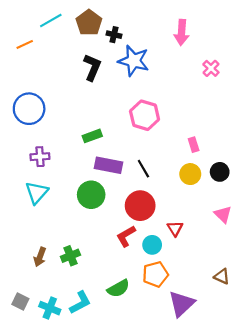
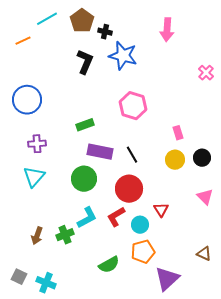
pink cross: (211, 68) -> (206, 73), moved
cyan L-shape: (80, 303) -> (87, 218), moved

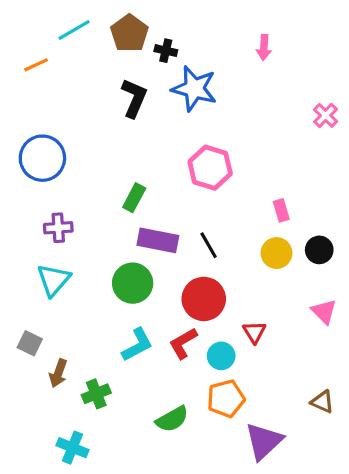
pink arrow: (167, 30) -> (264, 47), size x0.7
green rectangle: (85, 125) -> (134, 198), turned -42
green cross: (65, 235) -> (96, 394), moved
gray square: (19, 277) -> (30, 343), moved

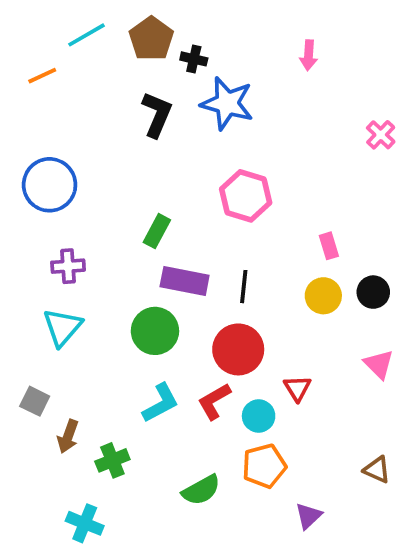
black line: (209, 245) -> (244, 287), turned 36
purple triangle: (264, 441) -> (309, 516), size x0.6

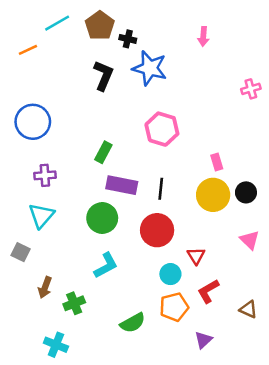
pink cross: (381, 135) -> (251, 89), turned 30
yellow circle: (323, 296) -> (213, 195), size x1.4
gray square: (35, 401) -> (21, 252), moved
red L-shape: (214, 401) -> (208, 291), moved

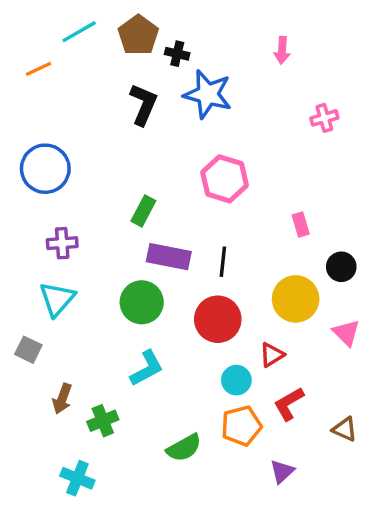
pink cross: (251, 89) -> (324, 118), moved
yellow circle: (213, 195) -> (296, 299), moved
red triangle: (196, 256) -> (272, 355), turned 30

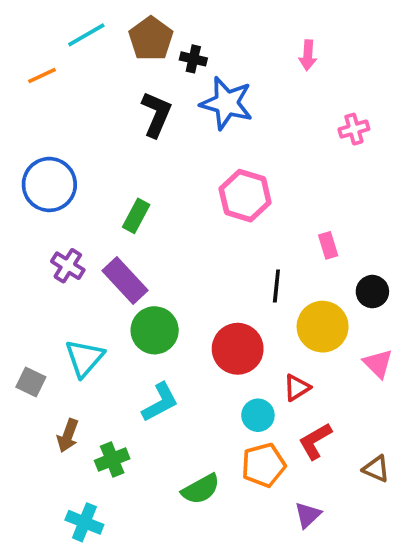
green rectangle: (143, 211) -> (136, 216), moved
purple cross: (62, 243) -> (68, 266), turned 36
purple rectangle: (169, 257) -> (125, 280), moved, turned 36
black line: (223, 262) -> (276, 286), moved
cyan triangle: (57, 299) -> (84, 358), moved

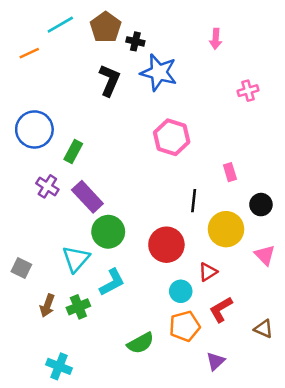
green rectangle: (136, 216) -> (73, 151), moved
cyan triangle: (84, 358) -> (76, 259), moved
green cross: (112, 460) -> (78, 307), moved

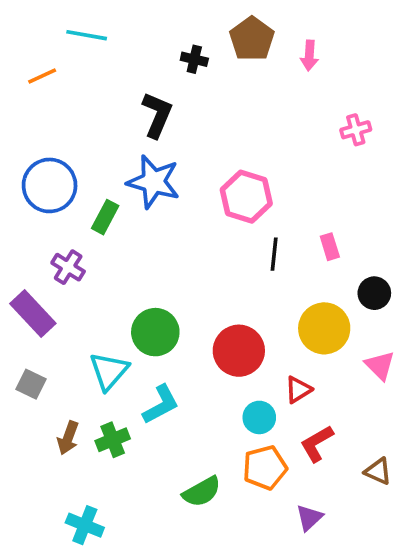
cyan line: (60, 25) -> (87, 35), turned 40
brown pentagon: (106, 27) -> (252, 39), moved
blue star: (159, 73) -> (153, 182), moved
purple rectangle: (87, 197) -> (33, 314), moved
black line: (194, 201) -> (274, 254), moved

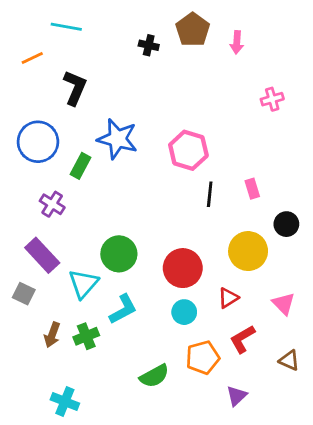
black L-shape: (157, 115) -> (75, 88), moved
purple rectangle: (33, 314) -> (42, 255), moved
pink triangle: (380, 366) -> (284, 304), moved
cyan circle: (259, 417) -> (184, 312), moved

